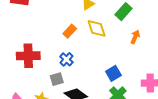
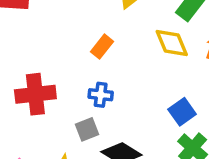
yellow diamond: (97, 28) -> (172, 43), moved
blue cross: (66, 59) -> (101, 95), turned -32

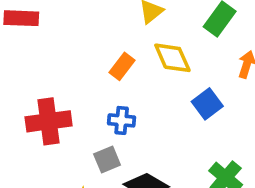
yellow diamond: (172, 43) -> (172, 58), moved
blue square: (182, 112) -> (207, 104), moved

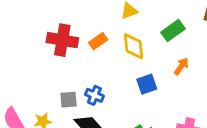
blue cross: (122, 120) -> (94, 95), moved
red cross: (49, 121) -> (62, 40), moved

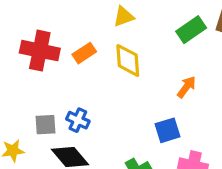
green rectangle: (173, 30) -> (191, 30), moved
blue square: (147, 84) -> (168, 130), moved

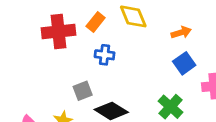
orange arrow: (186, 87) -> (181, 32), moved, turned 54
blue cross: (78, 120) -> (105, 55), moved

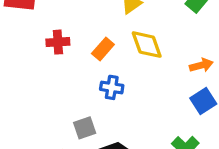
red cross: (58, 32) -> (58, 42), moved, size x0.6

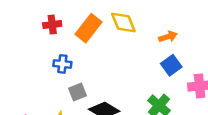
orange rectangle: (103, 49) -> (88, 28), size x1.5
blue cross: (112, 87) -> (62, 64), moved

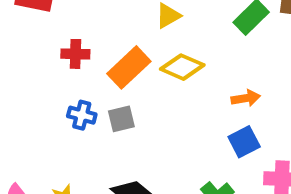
yellow diamond: (123, 23) -> (182, 67), turned -52
gray square: (77, 92) -> (121, 119), moved

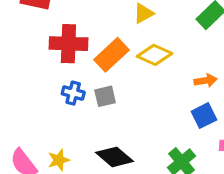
red cross: (75, 54) -> (68, 44), size x1.6

